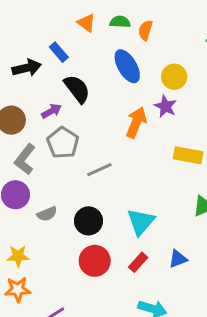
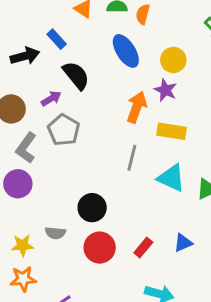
yellow rectangle: (188, 155) -> (172, 131), moved
gray line: (99, 170) -> (132, 158), moved, turned -50
gray semicircle: (47, 214) -> (55, 233), moved, turned 30
cyan triangle: (141, 222) -> (171, 178), moved, turned -44

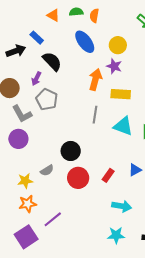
purple arrow: (51, 99) -> (36, 79), turned 152
gray L-shape: (26, 148) -> (22, 114), turned -60
gray semicircle: (55, 233) -> (47, 170), turned -32

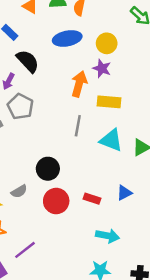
blue ellipse: (85, 42) -> (67, 38), turned -65
red rectangle: (108, 175) -> (92, 199), turned 72

